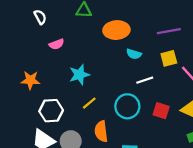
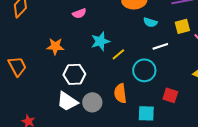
yellow line: (89, 103) -> (118, 54), moved
red square: (161, 111) -> (170, 95), moved

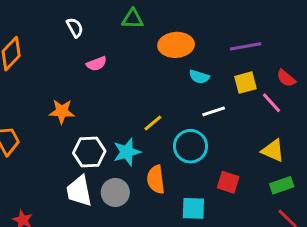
cyan star: (100, 41) -> (127, 152), moved
white trapezoid: (67, 101) -> (79, 191), turned 45

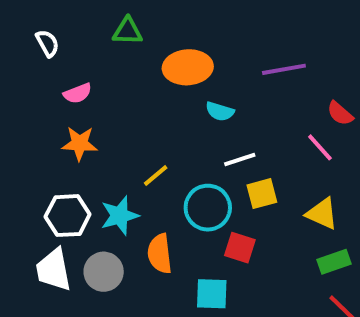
yellow square: (245, 83) -> (262, 194), moved
orange star: (62, 111) -> (80, 143), moved
red square: (228, 182) -> (240, 248), moved

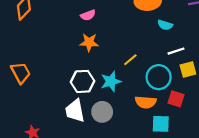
orange semicircle: (160, 254) -> (146, 102), moved, turned -78

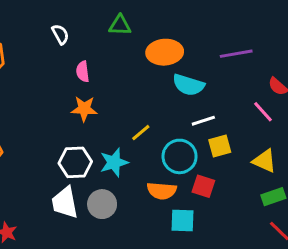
pink semicircle: (88, 15) -> (83, 72), turned 104
cyan semicircle: (165, 25) -> (188, 85), size x1.5

